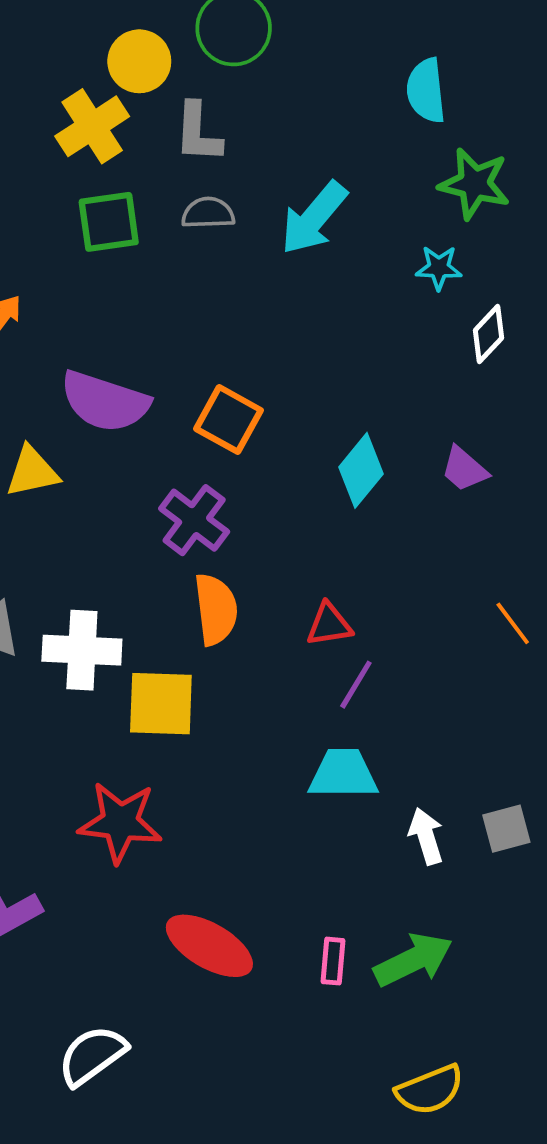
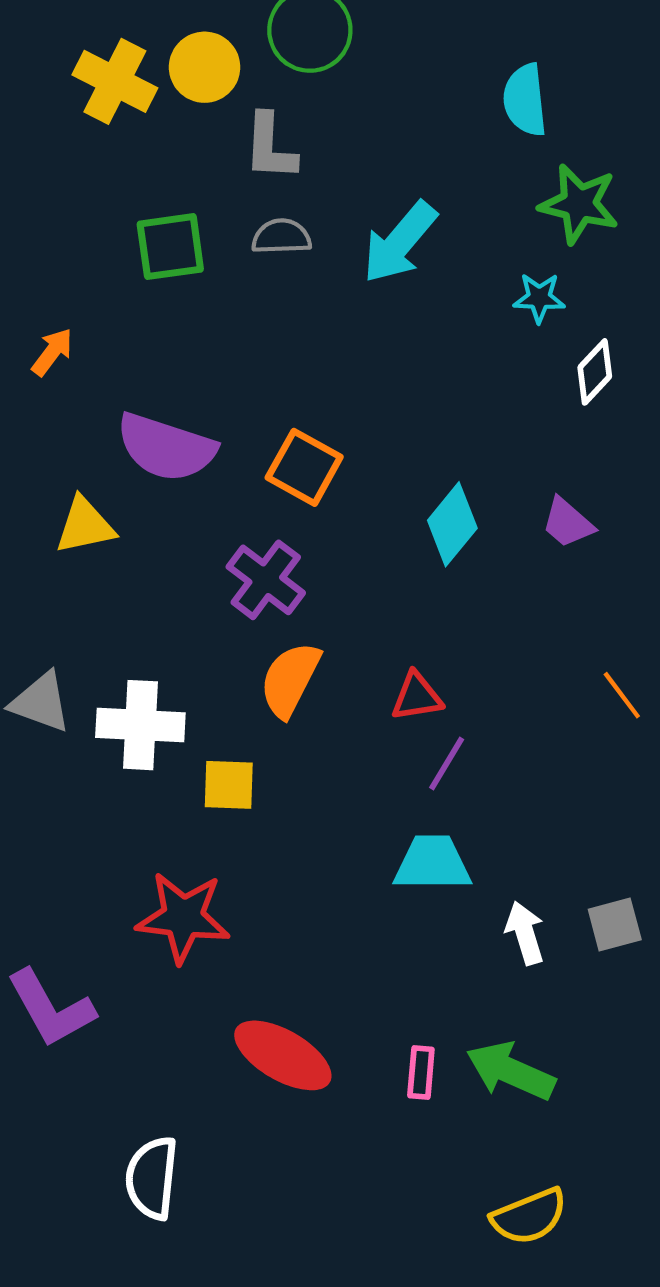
yellow cross: (92, 126) -> (115, 81), moved, turned -30
orange semicircle: (216, 609) -> (290, 679), turned -146
yellow square: (161, 704) -> (229, 785), size x0.7
green arrow: (413, 960) -> (511, 1071), turned -130
white semicircle: (92, 1055) -> (152, 1178), turned -48

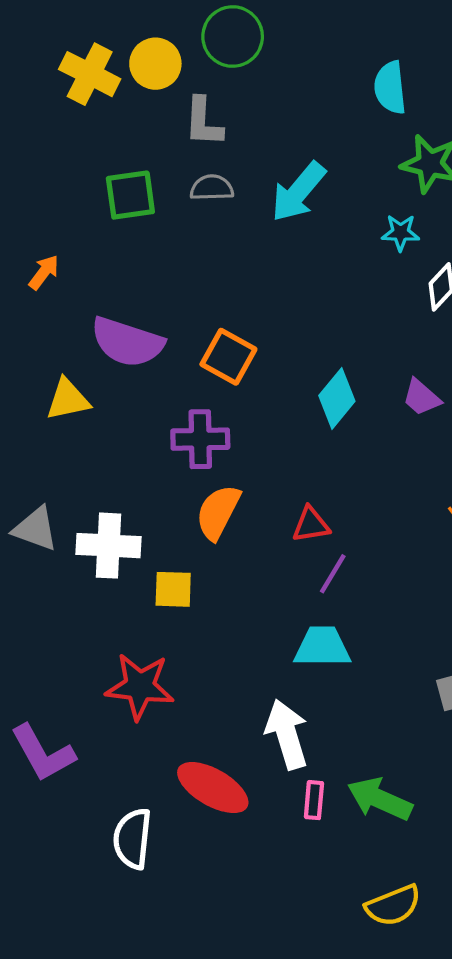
purple cross: (266, 580) -> (200, 439), turned -38
white arrow: (525, 933) -> (287, 734), moved, size x1.5
white semicircle: (152, 1178) -> (132, 839), moved

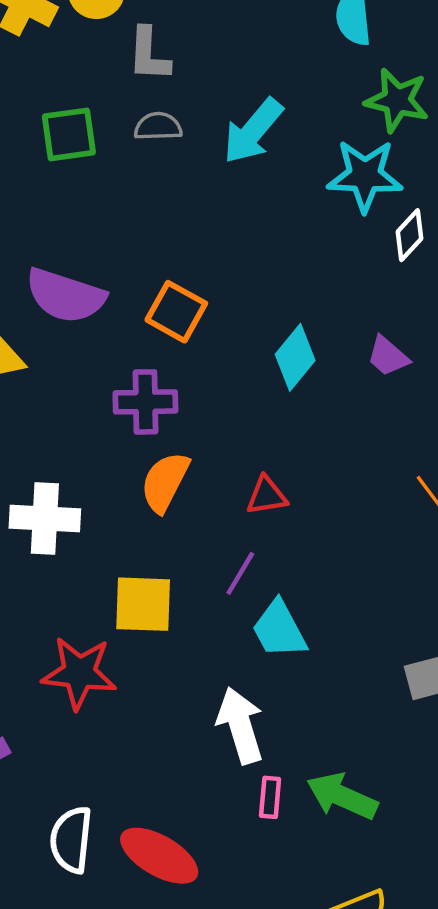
cyan star: (401, 233) -> (365, 176), size x1.8
purple line: (333, 574) -> (240, 573), moved
yellow square: (173, 589) -> (143, 604), moved, size x1.4
cyan trapezoid: (322, 647) -> (279, 629), turned -118
red ellipse: (213, 788) -> (159, 856), moved

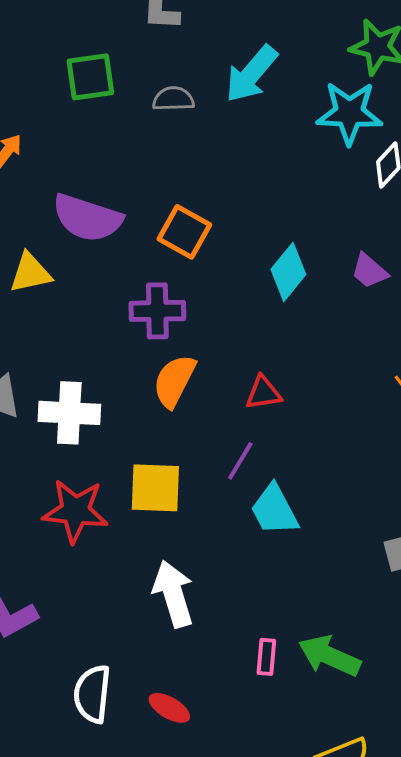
gray semicircle: (158, 126) -> (173, 99), moved
red star: (79, 673) -> (75, 511), moved
white arrow: (240, 725) -> (173, 594), moved
red ellipse: (159, 856) -> (169, 708), size x0.6

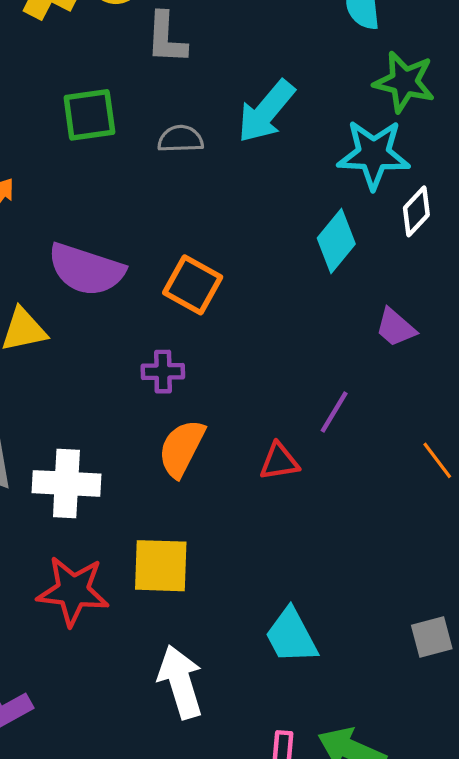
cyan diamond: (288, 272) -> (336, 241), moved
purple cross: (157, 311) -> (163, 372), size x0.7
purple line: (240, 461) -> (334, 412), moved
cyan trapezoid: (274, 510) -> (291, 636), moved

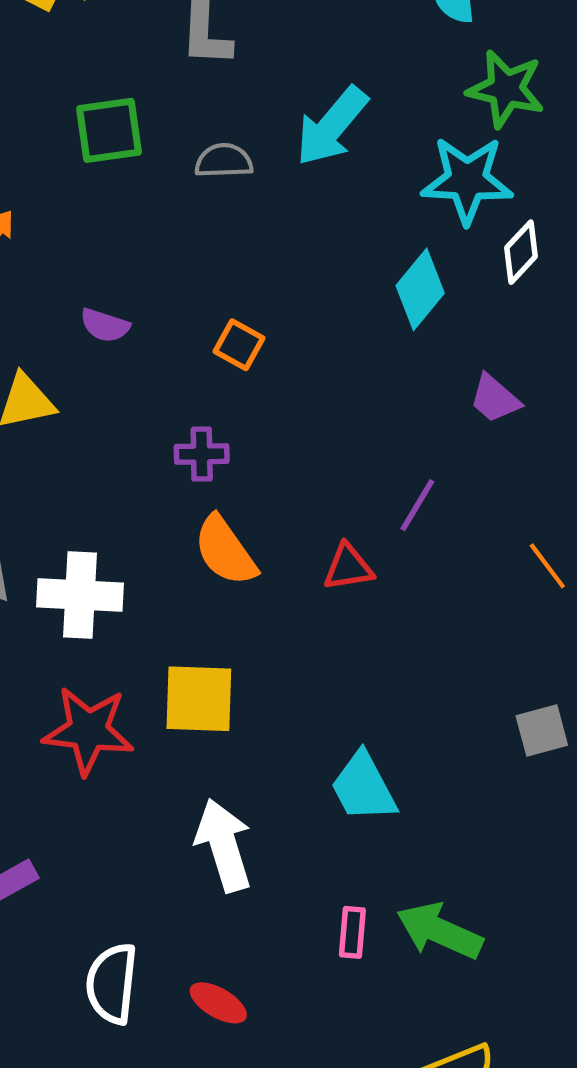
purple semicircle: (86, 269) -> (105, 325), size x0.5
orange square: (193, 285) -> (239, 345), size x0.7
orange semicircle: (182, 448) -> (225, 551), turned -62
gray square: (432, 637) -> (542, 730), moved

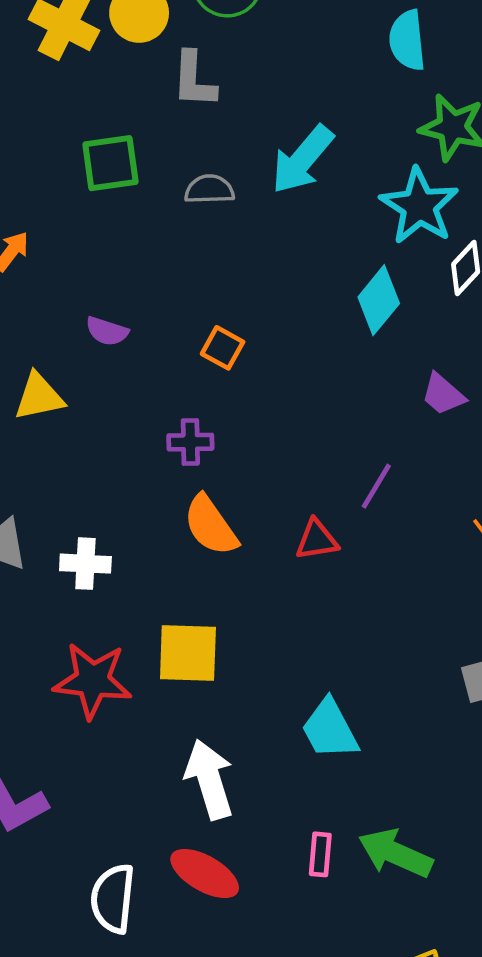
cyan star: (467, 180) -> (419, 206), turned 30
white cross: (80, 595) -> (85, 564), size x0.7
red ellipse: (218, 1003) -> (205, 873), moved, size x1.4

